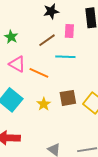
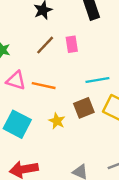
pink rectangle: (69, 31) -> (72, 44), moved
cyan line: (65, 57) -> (97, 80), moved

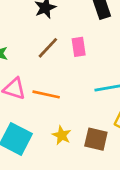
brown square: (84, 108) -> (96, 139), moved, turned 35

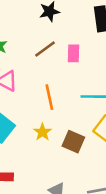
orange line: (46, 94) -> (49, 97), moved, turned 55

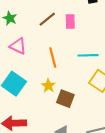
brown square: (73, 142) -> (65, 99), moved

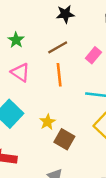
pink rectangle: (70, 22) -> (93, 55), moved, turned 32
orange line: (53, 57) -> (59, 75), moved

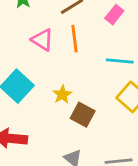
pink triangle: (20, 72) -> (42, 40), moved

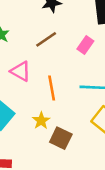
orange line: (74, 39) -> (52, 88), moved

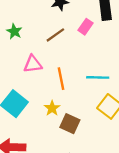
pink rectangle: (85, 45) -> (85, 27), moved
pink triangle: (21, 71) -> (33, 64), turned -36

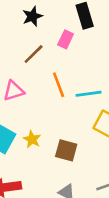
orange line: (61, 79) -> (59, 85), moved
yellow star: (52, 108) -> (32, 139), moved

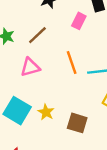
brown line: (34, 54) -> (37, 35), moved

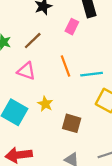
pink triangle: (30, 67) -> (26, 71), turned 36
yellow star: (46, 112) -> (45, 104), moved

